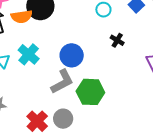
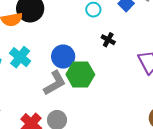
green hexagon: (90, 92) -> (80, 74), moved

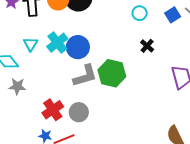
blue circle: (63, 57) -> (78, 47), moved

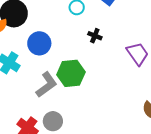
blue circle: (78, 47) -> (39, 43), moved

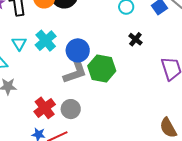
blue circle: (39, 43) -> (78, 50), moved

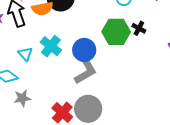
green hexagon: (102, 68) -> (116, 32), moved
gray circle: (71, 109) -> (88, 109), size x1.4

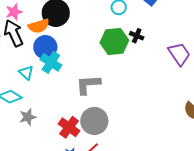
blue circle: (84, 50) -> (45, 47), moved
gray L-shape: (86, 72) -> (88, 84), turned -148

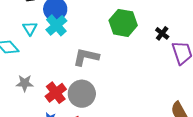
black cross: (137, 36) -> (162, 33), moved
gray star: (28, 117) -> (25, 83), moved

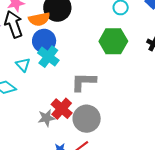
gray star: (25, 83) -> (46, 118), moved
red cross: (56, 93) -> (62, 109), moved

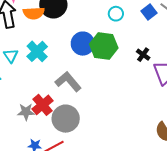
blue circle: (44, 41) -> (83, 44), moved
gray L-shape: (84, 82) -> (68, 82), turned 40

